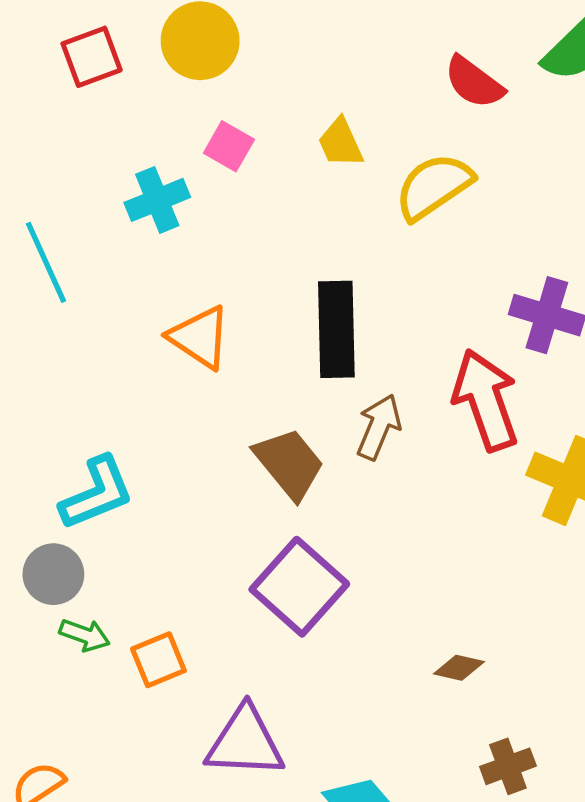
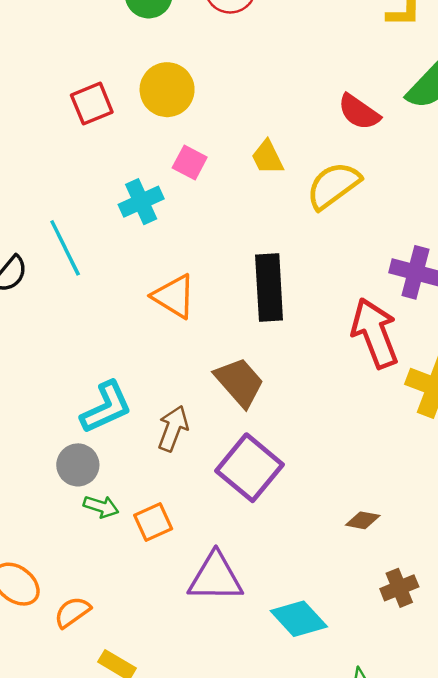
brown arrow: (379, 427) -> (173, 428), moved

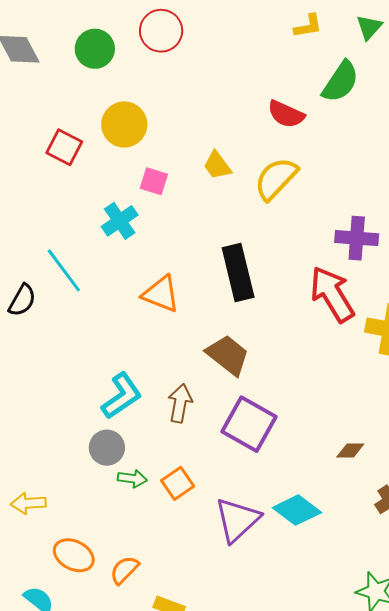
red square: (92, 104) -> (64, 147), turned -30
purple triangle: (215, 577) -> (237, 520), turned -33
cyan diamond: (299, 619) -> (297, 510), moved

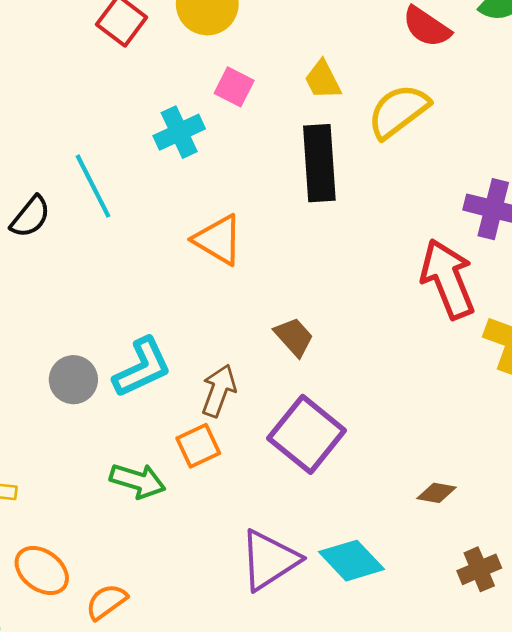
black rectangle: (238, 272) -> (319, 163), moved
brown trapezoid: (228, 355) -> (294, 337), size x0.7
gray circle: (107, 448) -> (73, 380), moved
green arrow: (132, 478) -> (138, 481), size x1.4
orange square: (178, 483) -> (198, 446), moved

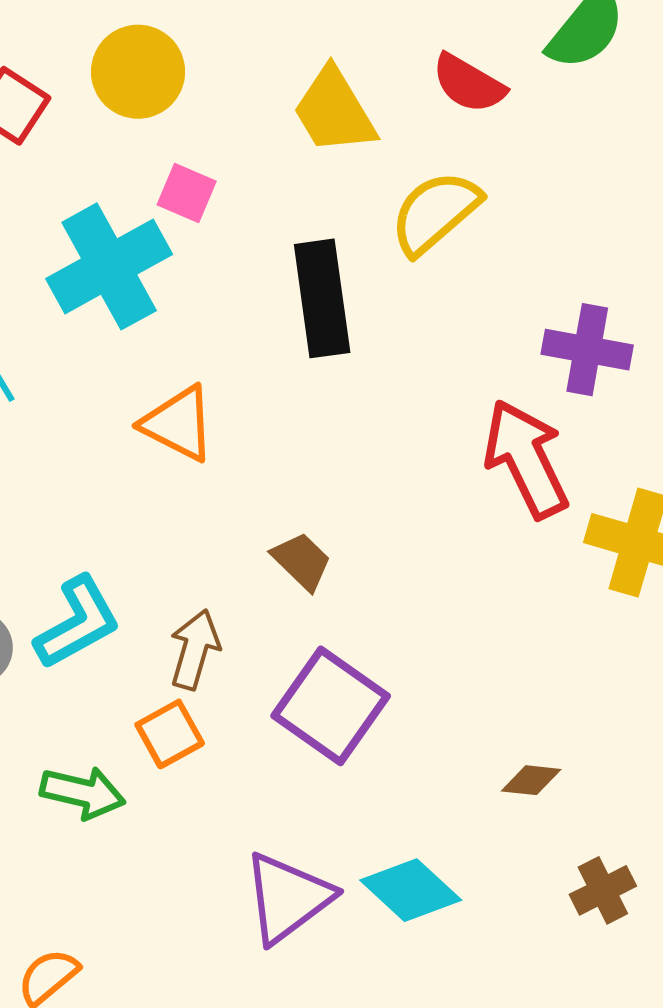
yellow trapezoid: (323, 80) -> (334, 111), moved, size x1.5
cyan cross: (179, 132) -> (109, 266), size x1.6

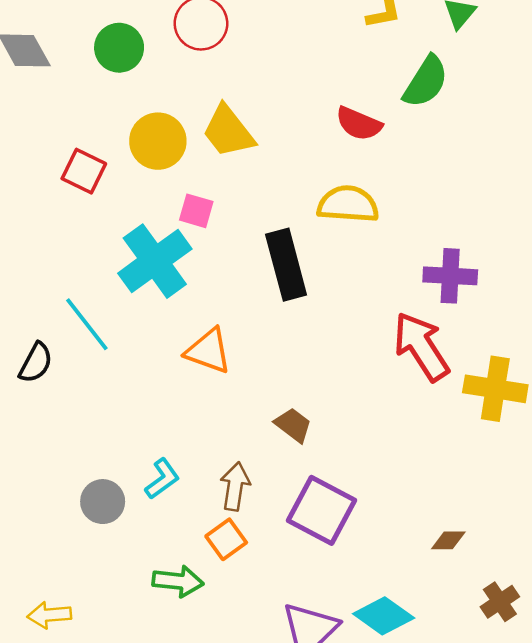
yellow trapezoid: (334, 111) -> (228, 131), moved
yellow semicircle: (435, 213) -> (348, 204), turned 52
cyan L-shape: (78, 623) -> (162, 479), size x0.7

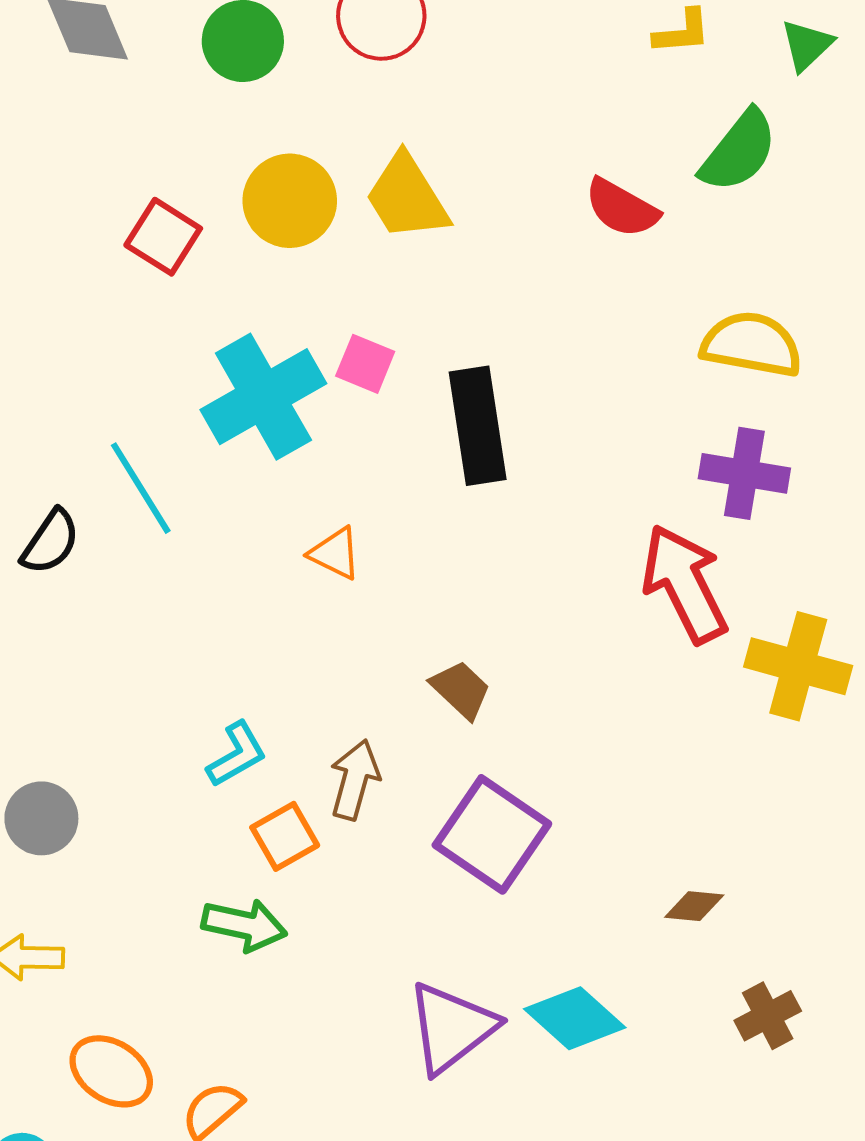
yellow semicircle: (348, 204) -> (752, 344), moved
pink square: (196, 211) -> (365, 364), moved
orange triangle: (208, 351) -> (335, 553), size x0.7
gray circle: (103, 502) -> (41, 818), moved
orange square: (226, 539) -> (285, 836), moved

